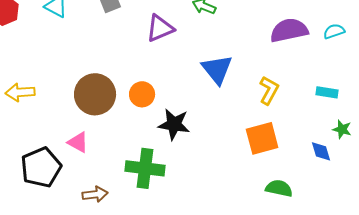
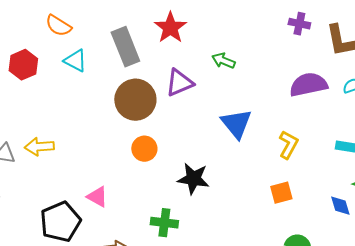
brown circle: (95, 94) -> (135, 100), moved
orange circle: (142, 94) -> (144, 149), moved
orange square: (262, 138) -> (281, 193), size x0.7
green cross: (145, 168) -> (164, 223), size x0.7

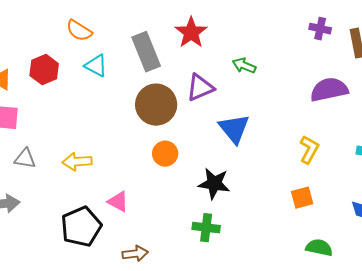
blue triangle: (236, 124) -> (234, 129), moved
yellow arrow: (39, 147) -> (77, 162), moved
green cross: (164, 223) -> (206, 228), moved

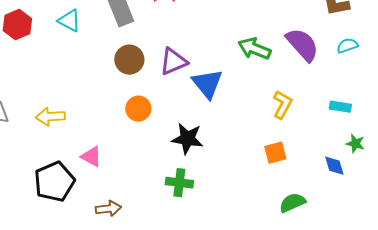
green arrow: (244, 66) -> (254, 49), moved, size x1.4
purple triangle: (200, 88) -> (173, 62), moved
purple semicircle: (329, 90) -> (302, 45), turned 60
brown circle: (156, 105) -> (129, 60), size x0.7
green semicircle: (319, 248) -> (292, 203), turned -36

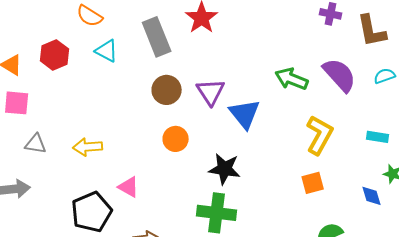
purple triangle: (173, 62) -> (211, 92), turned -40
yellow L-shape: (282, 105) -> (320, 135), size x1.4
green cross: (179, 183) -> (217, 213), size x1.4

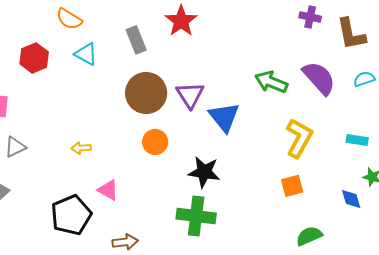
gray rectangle: (157, 37) -> (136, 40), size x0.7
brown circle: (167, 90) -> (146, 93), size x1.4
gray triangle: (36, 144) -> (15, 147), turned -35
yellow arrow: (88, 147) -> (81, 148), moved, size x0.7

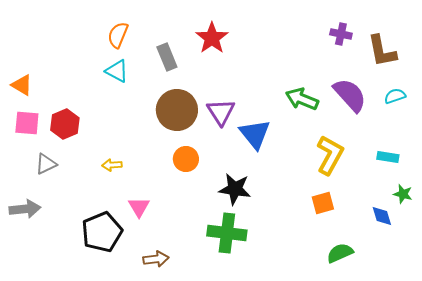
orange semicircle: (69, 19) -> (118, 35), moved, turned 80
red hexagon: (34, 58) -> (65, 124), moved
pink triangle: (108, 190) -> (139, 207), turned 30

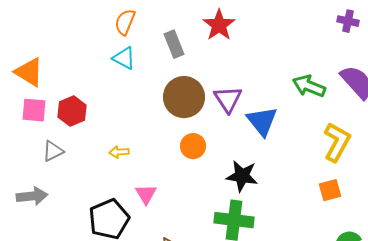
orange triangle: (22, 85) -> (29, 72), size x1.4

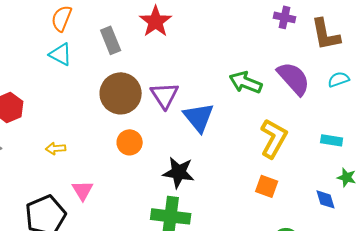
orange square: (330, 190) -> (267, 186), turned 35

